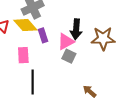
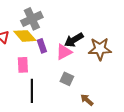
black arrow: (76, 29) -> (74, 40), turned 54
gray square: (69, 56) -> (67, 79), moved

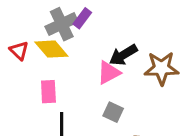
purple rectangle: (42, 46) -> (82, 18), moved, turned 56

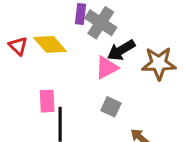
purple rectangle: (82, 18) -> (80, 14), turned -30
gray cross: (62, 24) -> (101, 23), moved, turned -32
pink rectangle: (48, 92) -> (47, 101), moved

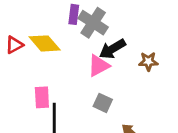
red triangle: (18, 46) -> (14, 45), turned 48
brown star: (159, 63) -> (148, 61), size x0.6

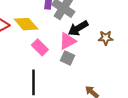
pink rectangle: (42, 97) -> (40, 47), moved, turned -42
gray square: (103, 103) -> (67, 58), moved

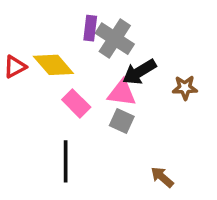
pink triangle: (67, 41) -> (122, 93), turned 36

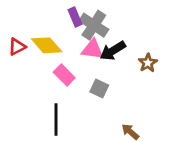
purple rectangle: (90, 28) -> (75, 17), turned -30
brown star: (185, 88) -> (148, 63), turned -30
pink triangle: (122, 93) -> (92, 49), moved

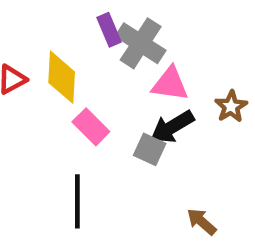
yellow diamond: (47, 45) -> (62, 77), turned 44
pink triangle: (92, 49) -> (170, 84), moved
black arrow: (113, 51) -> (172, 127), moved

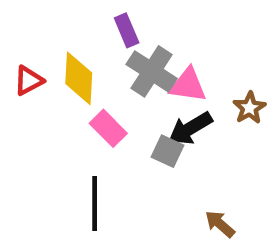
gray cross: (141, 43) -> (152, 71), moved

